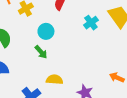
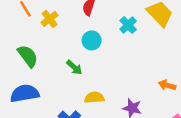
cyan circle: (46, 31) -> (92, 40), moved

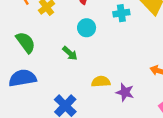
cyan cross: (128, 25) -> (121, 13), turned 35
yellow semicircle: (94, 97) -> (101, 82), moved

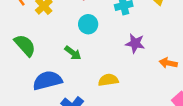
blue semicircle: (23, 78) -> (47, 80), moved
purple star: (125, 92) -> (135, 43), moved

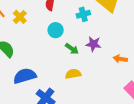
green arrow: (73, 53) -> (72, 49), moved

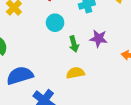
green arrow: (72, 49) -> (74, 44), turned 40

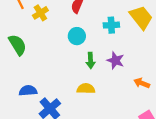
blue semicircle: (20, 75) -> (28, 91), moved, size x0.7

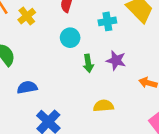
yellow semicircle: (86, 89) -> (103, 106), moved
blue semicircle: (28, 91) -> (27, 87), moved

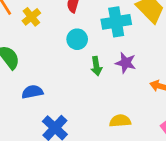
cyan cross: (107, 21) -> (116, 22), size x1.5
yellow semicircle: (103, 106) -> (120, 121), moved

